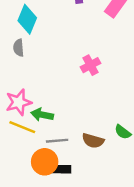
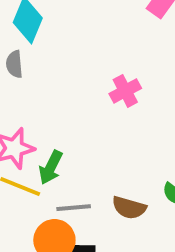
green arrow: (42, 115) -> (51, 167), turned -75

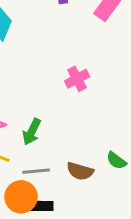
green arrow: (51, 167) -> (32, 132), moved

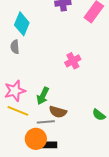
brown semicircle: (80, 171) -> (58, 112), moved

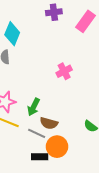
gray line: (46, 122) -> (37, 133), turned 30
orange circle: (36, 139) -> (57, 147), moved

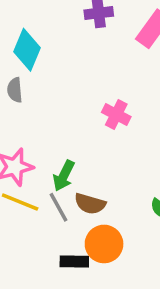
pink cross: (64, 71) -> (116, 115), turned -35
gray line: (37, 133) -> (59, 207), moved, turned 36

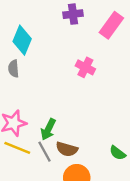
pink cross: (116, 115) -> (85, 67), moved

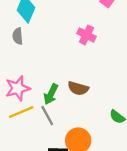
yellow line: (17, 148) -> (21, 112), turned -45
brown semicircle: (67, 149) -> (78, 88), moved

